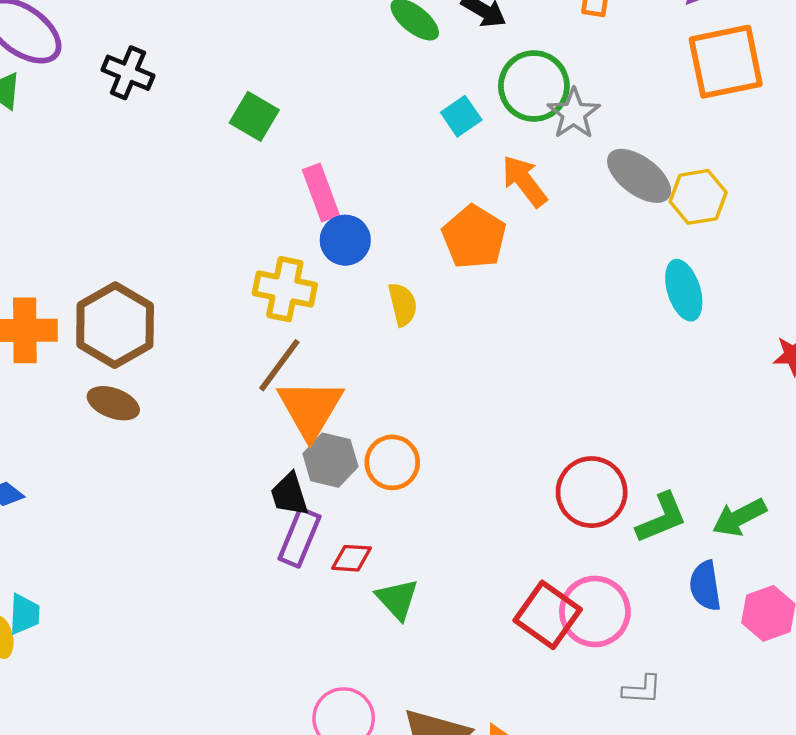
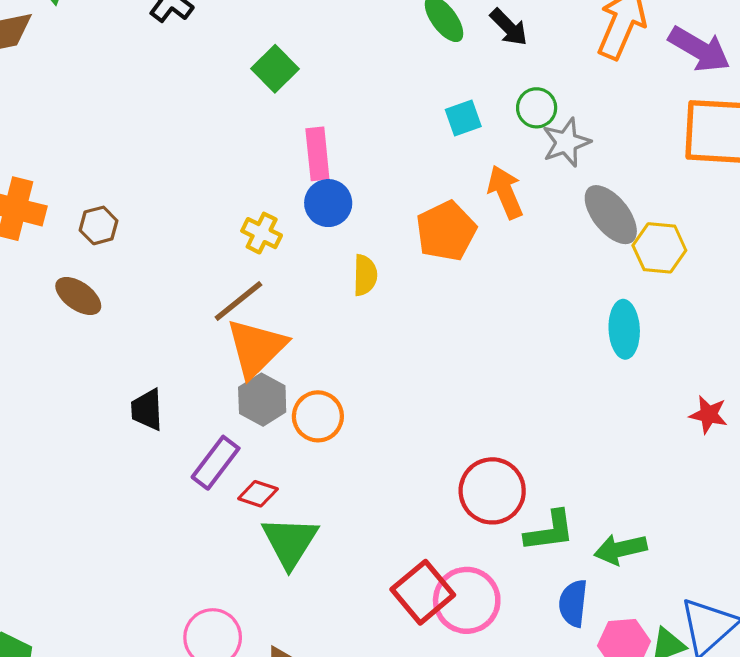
green circle: (534, 86) -> (537, 108), size x0.6
yellow cross: (285, 289) -> (262, 233), size x0.7
brown hexagon: (115, 325) -> (99, 225), size x0.5
black trapezoid: (290, 494) -> (147, 410), moved
green triangle: (397, 599) -> (290, 542), size x1.4

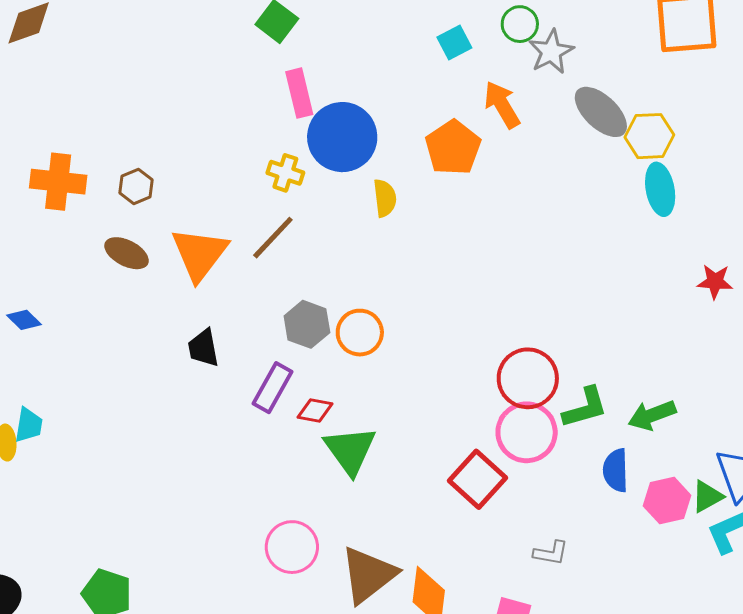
pink rectangle: (317, 154) -> (299, 93), moved
blue circle: (328, 203) -> (342, 137), size x1.6
cyan ellipse: (624, 329) -> (660, 189), moved
orange triangle: (256, 348) -> (200, 254), moved
pink circle: (467, 600) -> (527, 432), moved

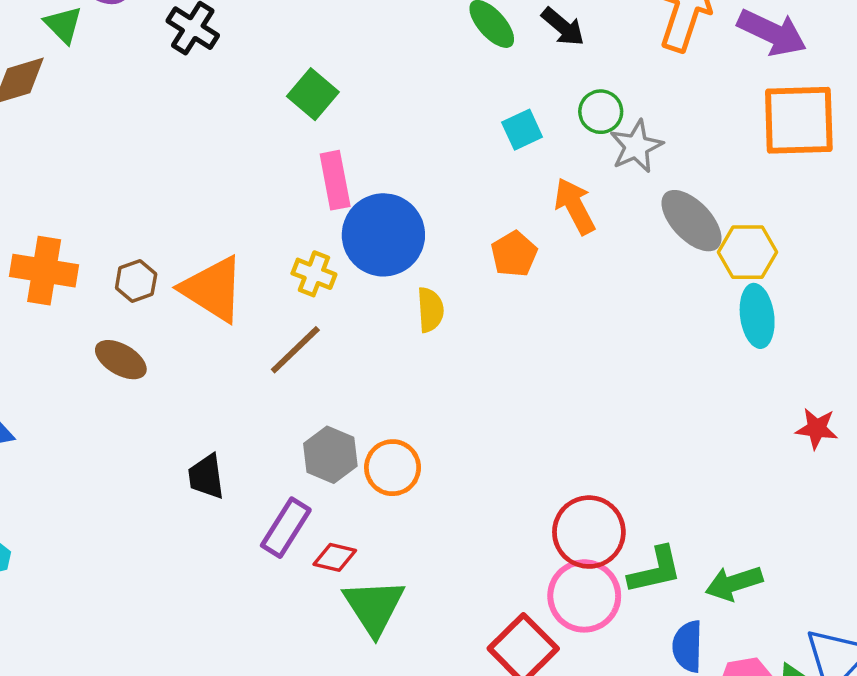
orange pentagon: (453, 148) -> (514, 254), size x0.7
orange triangle: (200, 254) -> (213, 289), moved, turned -38

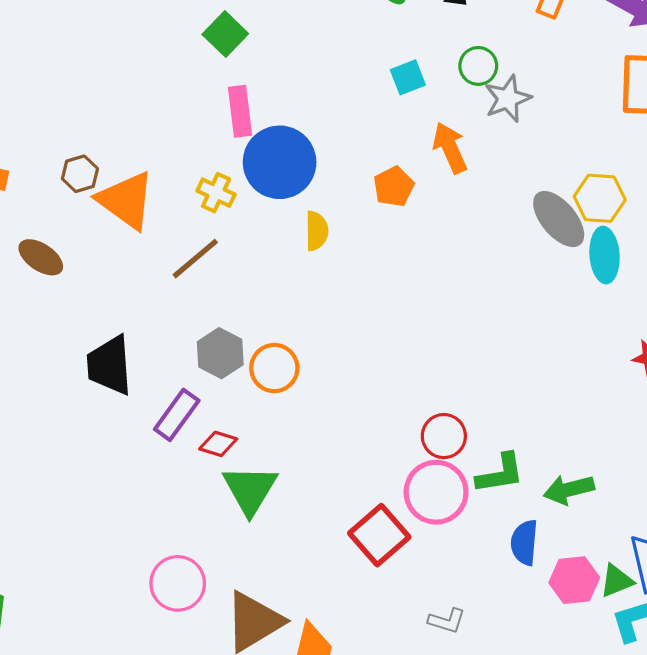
gray ellipse: (692, 221) -> (559, 219), moved
brown hexagon: (136, 281) -> (80, 174), moved
black trapezoid: (206, 477) -> (109, 365), size x1.5
red circle: (589, 532) -> (444, 436), size x0.7

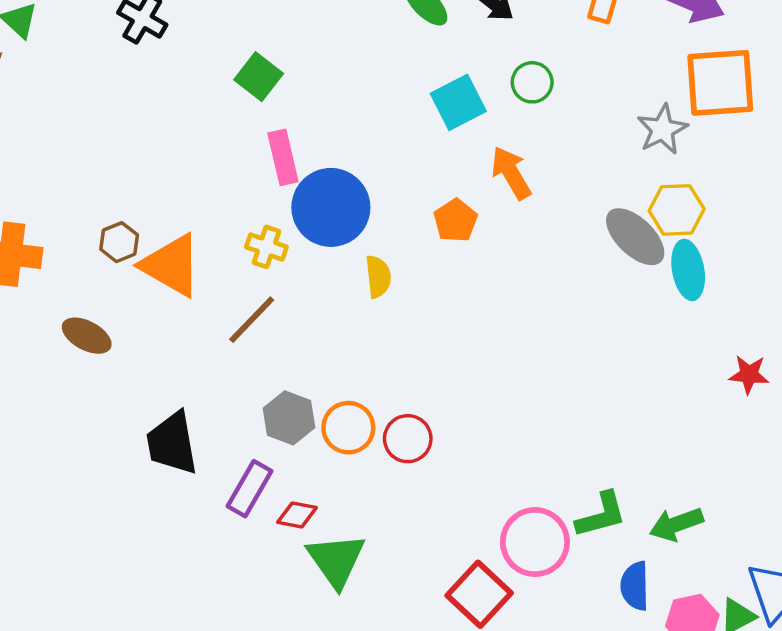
cyan square: (408, 77) -> (458, 102), size x1.4
gray star: (508, 99) -> (662, 129), moved
red circle: (444, 436) -> (408, 439), moved

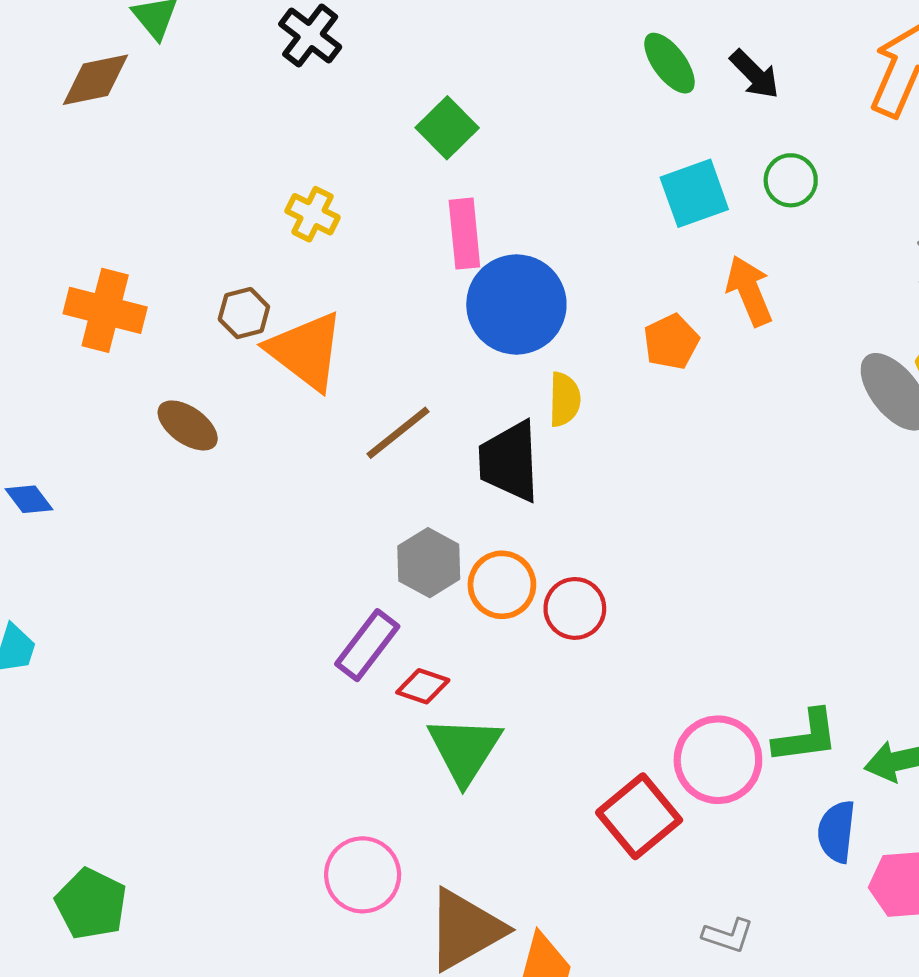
yellow cross: (266, 247) -> (312, 214), moved
black trapezoid: (172, 443) -> (509, 461), moved

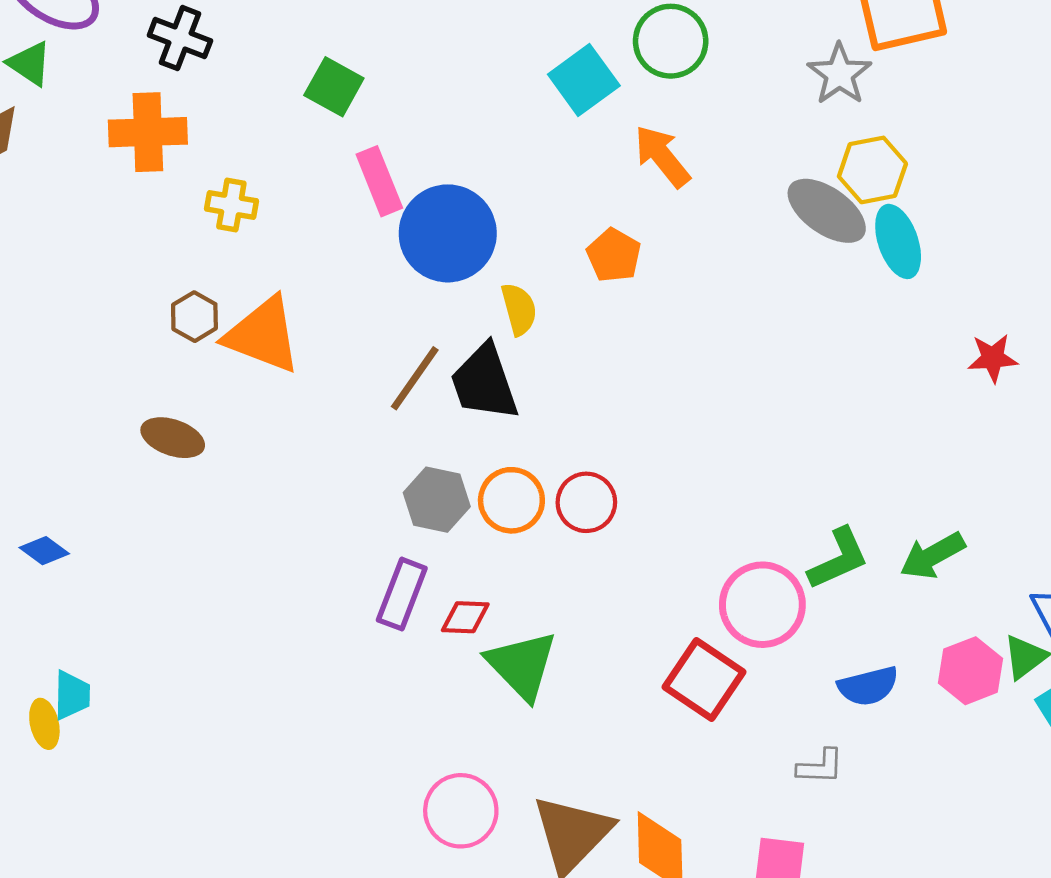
green circle: (791, 180) -> (671, 41), size x1.4
orange cross: (105, 310) -> (148, 132), moved
orange pentagon: (671, 342) -> (614, 255), moved
brown line: (398, 433) -> (415, 378), moved
blue semicircle: (837, 832) -> (868, 686), moved, turned -94

